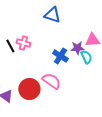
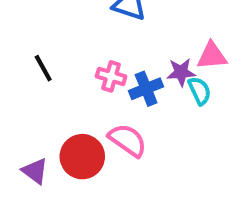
pink cross: (23, 43) -> (111, 76), moved
blue cross: (60, 56) -> (146, 89), turned 35

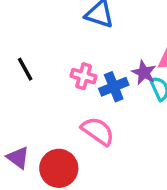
purple star: (181, 72) -> (144, 73), turned 30
red circle: (82, 157) -> (59, 168), moved

